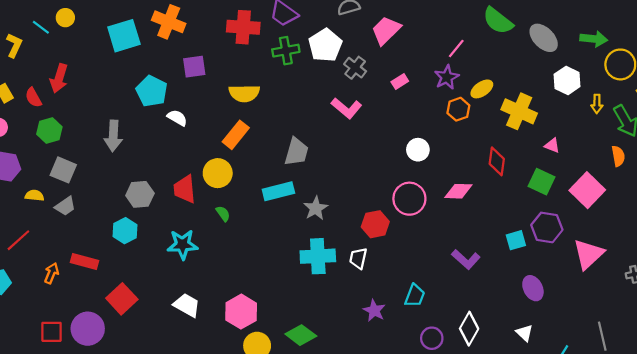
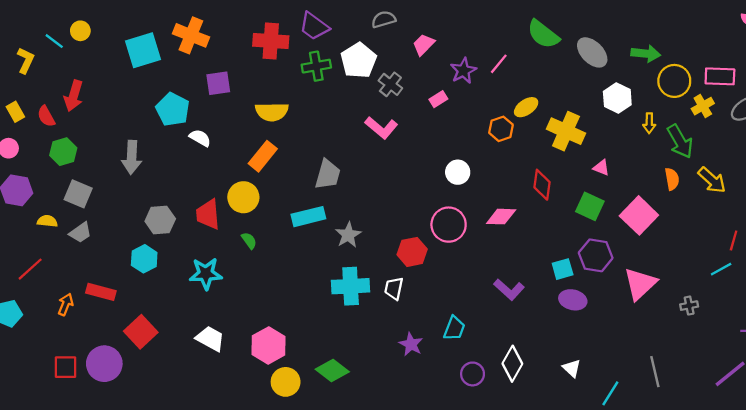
pink trapezoid: (386, 30) -> (423, 44), size x0.7
purple star: (447, 77) -> (463, 71), moved
purple ellipse: (533, 288) -> (573, 300), moved, turned -50

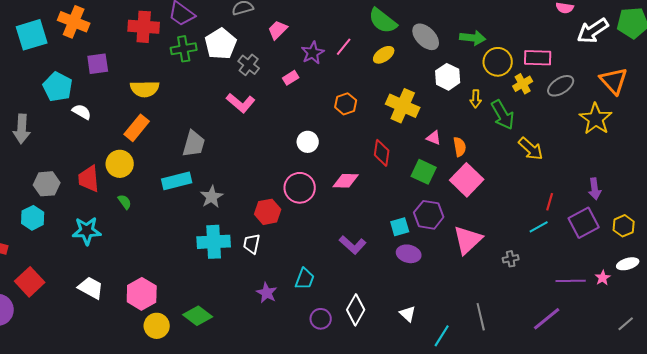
yellow ellipse: (526, 107) -> (384, 55), moved
orange semicircle: (672, 179) -> (460, 147), moved

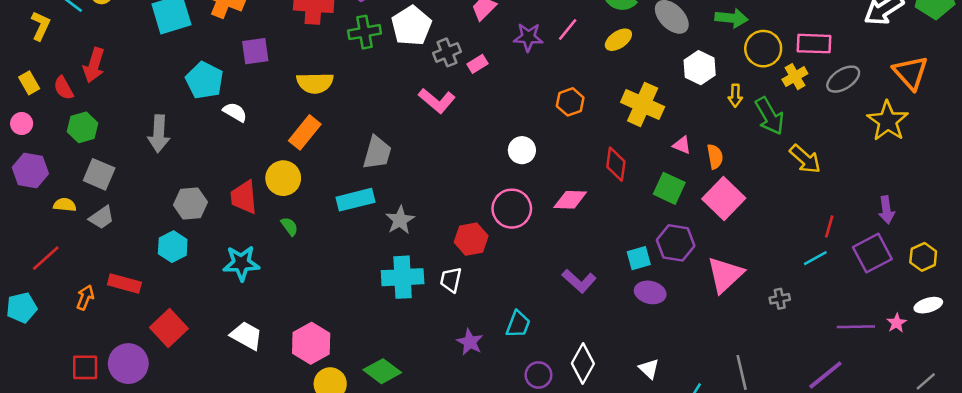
purple star: (313, 53) -> (528, 37), turned 30
gray cross: (249, 65) -> (447, 52), turned 30
pink rectangle: (291, 78) -> (477, 64), moved

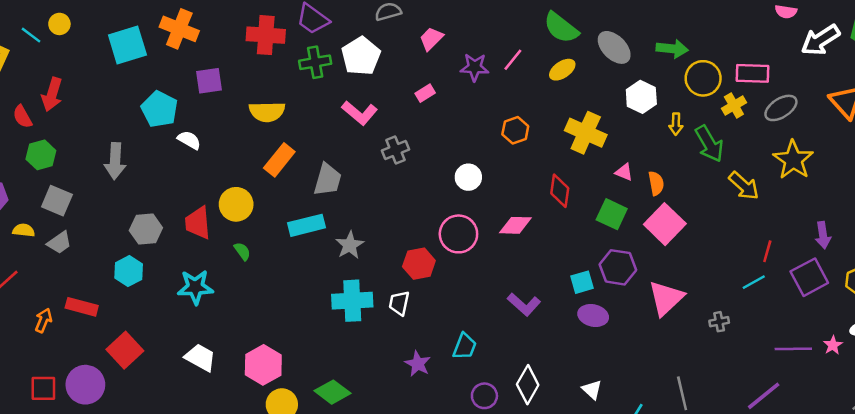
gray cross: (447, 52) -> (395, 150), moved
pink L-shape: (437, 101) -> (360, 113), moved
yellow star: (888, 121) -> (793, 160), moved
orange rectangle: (305, 132) -> (279, 160), moved

